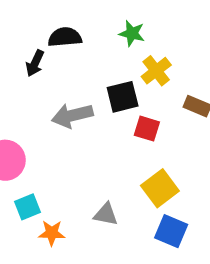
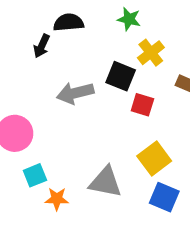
black square: (123, 97) -> (121, 76), turned 36
gray triangle: (106, 214) -> (105, 182), size x1.5

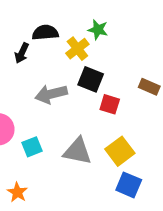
yellow cross: (151, 53) -> (77, 49), moved
cyan square: (35, 175) -> (32, 147), moved
gray triangle: (105, 182) -> (77, 151), moved
orange star: (57, 199) -> (17, 192), moved, turned 30

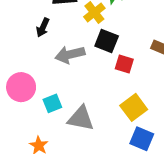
black arrow: (22, 53) -> (43, 27), moved
gray triangle: (77, 151) -> (81, 118), moved

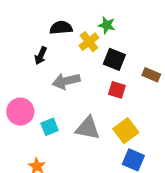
black square: (107, 41) -> (114, 59), moved
gray triangle: (81, 118) -> (88, 128), moved

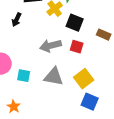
gray arrow: (66, 81) -> (51, 46), moved
cyan square: (50, 127) -> (24, 76), turned 32

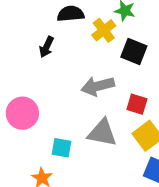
red square: (77, 47) -> (137, 104), moved
cyan square: (24, 76) -> (62, 148), moved

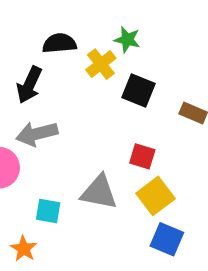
black arrow: (47, 47) -> (29, 85), size x1.4
gray arrow: (98, 86) -> (37, 134), moved

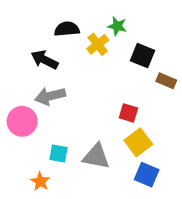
black arrow: (29, 85) -> (44, 60), turned 92
black square: (139, 90) -> (142, 56), moved
gray triangle: (99, 192) -> (96, 156), moved

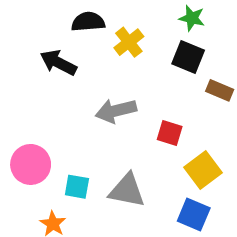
green star: (117, 26) -> (192, 18), moved
gray arrow: (50, 96) -> (116, 111), moved
pink circle: (22, 121) -> (31, 164), moved
yellow square: (138, 142) -> (203, 170), moved

